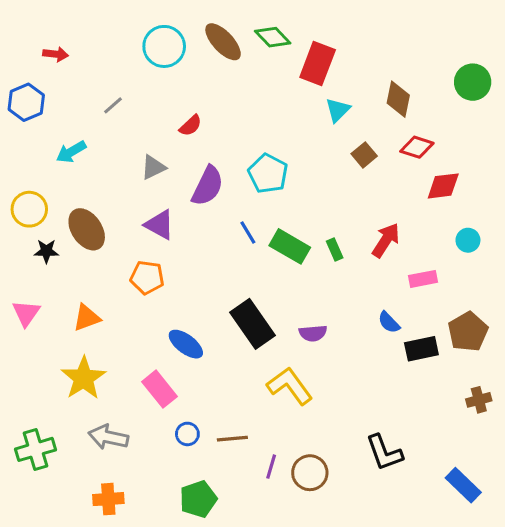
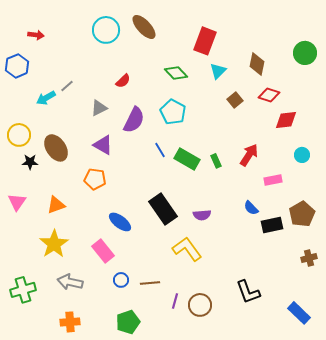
green diamond: (273, 37) -> (176, 73), moved
gray line: (113, 105) -> (67, 86), moved

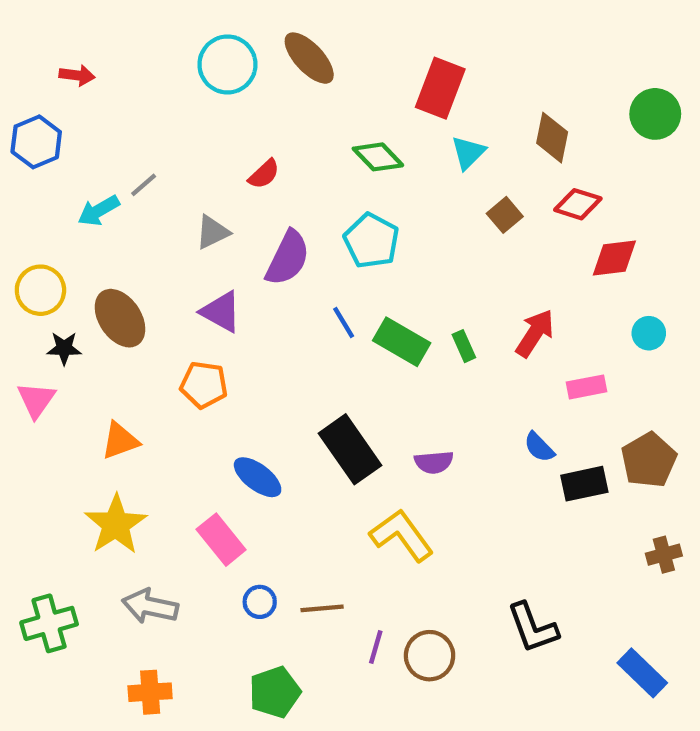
pink triangle: (17, 202) -> (36, 400), moved

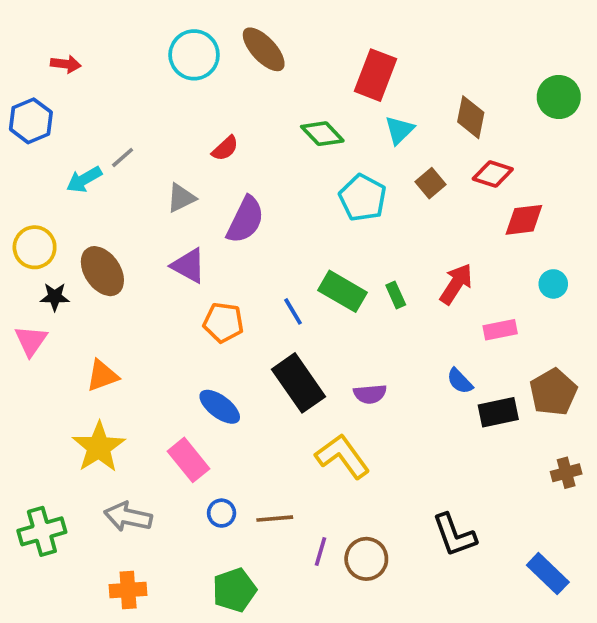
cyan pentagon: (371, 241) -> (363, 198), moved
blue line: (344, 322) -> (293, 311), moved
orange pentagon: (204, 385) -> (223, 322), moved

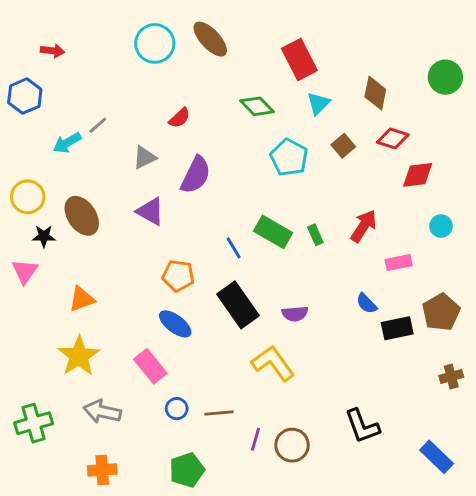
red rectangle: (375, 75) -> (299, 60), turned -48
orange pentagon: (223, 322) -> (178, 276), moved

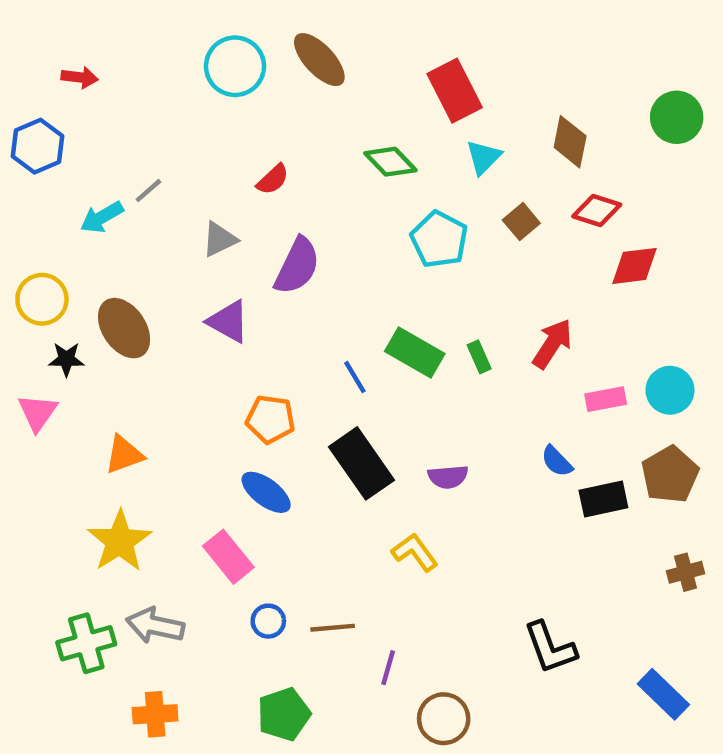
cyan circle: (441, 226) -> (670, 390), moved, size x1.4
yellow L-shape: (273, 363) -> (415, 552), size x0.7
green cross: (34, 423) -> (86, 643), moved
brown circle: (292, 445) -> (444, 719), moved

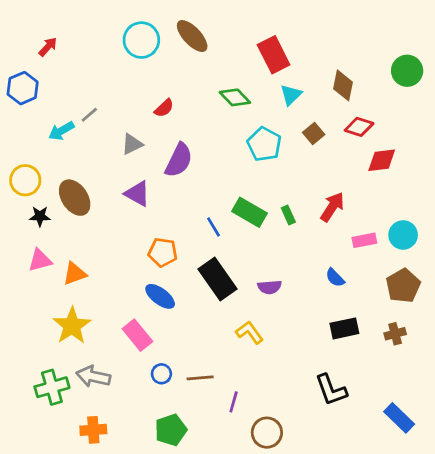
red arrow: (80, 77) -> (48, 47), turned -55
pink triangle: (37, 412) -> (40, 260), moved, turned 40
black rectangle: (603, 499) -> (344, 328), moved
brown cross: (686, 572) -> (395, 334), moved

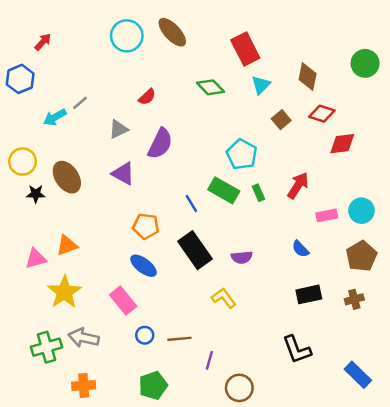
cyan pentagon: (264, 144) -> (242, 154), moved
pink triangle: (40, 260) -> (36, 259), moved

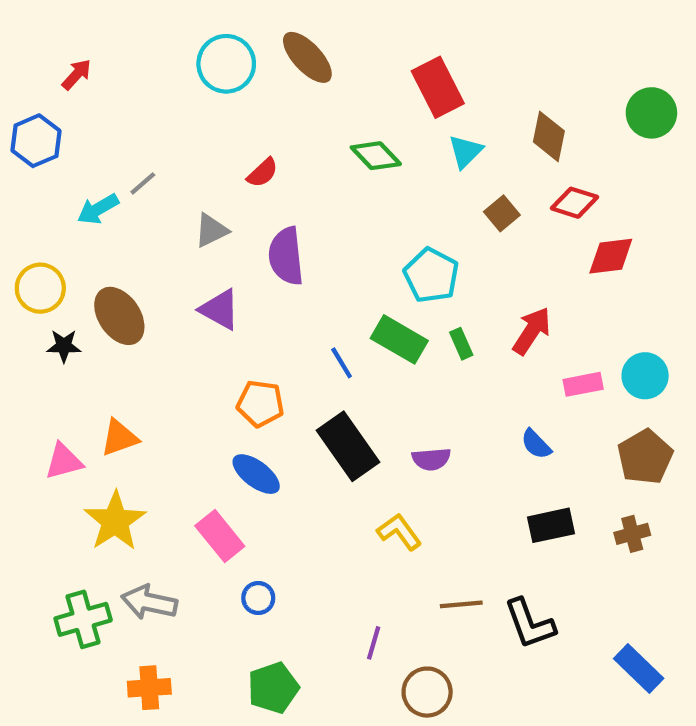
purple semicircle: (160, 144) -> (286, 256), turned 148
brown line: (179, 339) -> (461, 604), moved

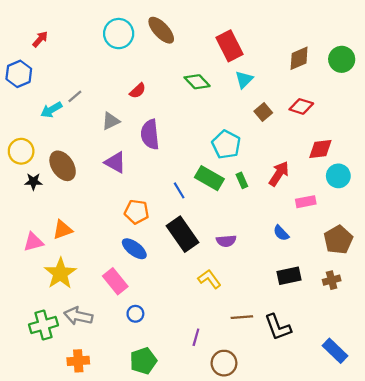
brown diamond: (549, 136) -> (299, 58), moved, turned 55
red diamond: (611, 256) -> (320, 149), moved
cyan circle: (645, 376) -> (338, 176), moved

